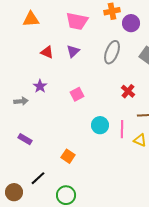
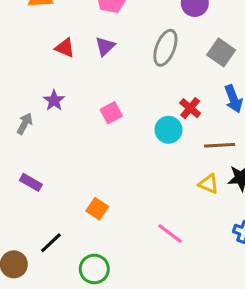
gray arrow: (21, 101) -> (25, 124), turned -56
cyan circle: (100, 125) -> (168, 130), moved
pink line: (122, 129) -> (170, 233), moved, turned -54

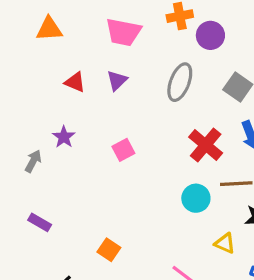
red cross: (190, 108) -> (206, 145), size x1.5
cyan circle: (168, 130) -> (196, 198), moved
yellow triangle: (209, 184) -> (225, 243), moved

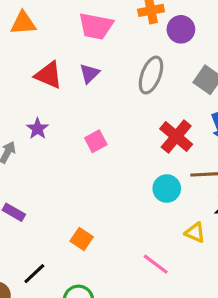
red triangle: (75, 82) -> (49, 75), size x1.4

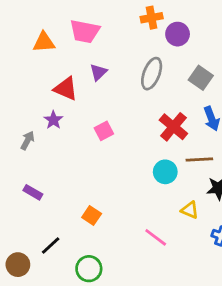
orange triangle: (23, 23) -> (44, 42), moved
pink trapezoid: (96, 26) -> (85, 31), moved
red triangle: (49, 75) -> (66, 89), moved

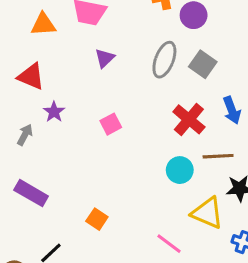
gray square: (201, 78) -> (203, 64), moved
red triangle: (66, 89) -> (31, 77), moved
purple rectangle: (33, 192) -> (31, 193), size x1.5
yellow triangle: (190, 210) -> (207, 213), size x1.6

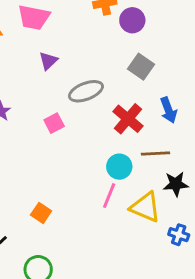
gray ellipse: (164, 60) -> (86, 91), moved, turned 48
pink line: (169, 244) -> (109, 196), moved, turned 75

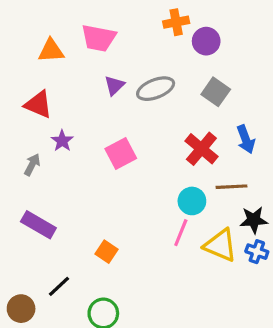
gray ellipse: (86, 91) -> (156, 89), moved
pink square: (54, 123) -> (121, 154), size x1.4
blue cross: (179, 235) -> (257, 252), moved

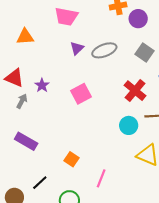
orange triangle: (51, 51) -> (25, 37), moved
red triangle: (38, 104) -> (14, 78), moved
pink line: (181, 233) -> (101, 178), moved

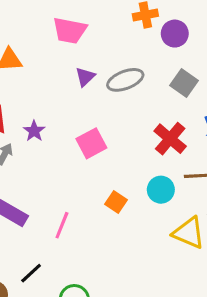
orange square: (72, 159) -> (116, 202), moved
pink line: (101, 178) -> (62, 225), moved

